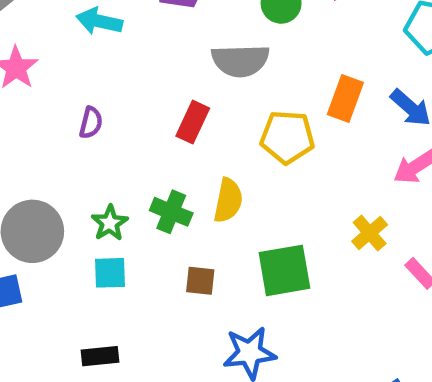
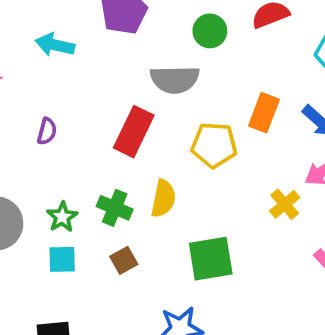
red rectangle: (193, 122) -> (134, 132), size x1.4
yellow cross: (370, 233) -> (285, 204), moved
brown square: (200, 281) -> (124, 260), moved, turned -36

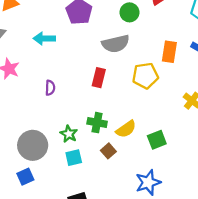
red rectangle: (134, 132) -> (99, 78), size x0.7
yellow semicircle: (163, 199) -> (126, 129), moved, turned 55
green square: (211, 259) -> (157, 140), size x0.7

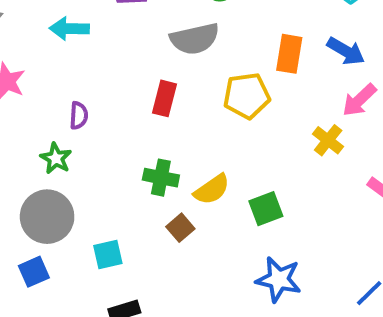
green star: (69, 134) -> (56, 158), moved
cyan square: (74, 158) -> (108, 254), moved
blue star: (148, 182) -> (279, 279), moved, turned 30

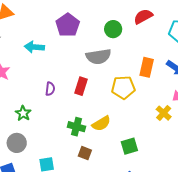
purple semicircle: (79, 116) -> (50, 89), moved
yellow semicircle: (212, 189) -> (101, 123), moved
gray circle: (47, 217) -> (17, 143), size x0.7
brown square: (180, 228) -> (85, 153), turned -32

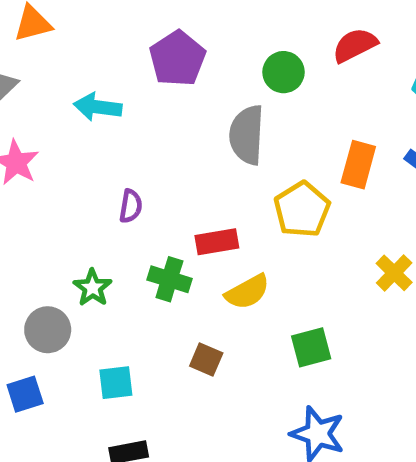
gray semicircle: (98, 56) -> (247, 135), turned 100
red rectangle: (81, 86) -> (217, 242), moved, turned 60
yellow pentagon: (123, 87) -> (302, 209), turned -30
green star: (23, 113) -> (93, 288), moved
green cross: (76, 127) -> (169, 279), moved

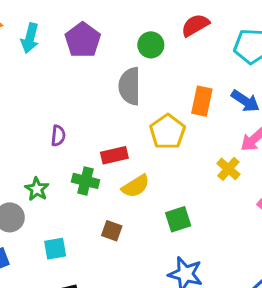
cyan arrow: (98, 107) -> (30, 38), moved, turned -80

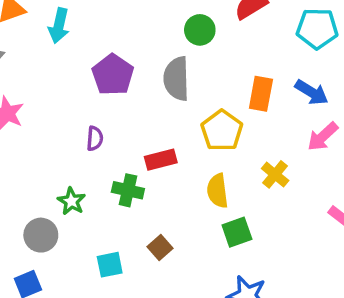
purple pentagon: (83, 40) -> (113, 75), moved
yellow cross: (228, 169) -> (275, 174), moved
yellow semicircle: (136, 186) -> (218, 191), moved, turned 116
brown square: (112, 231) -> (160, 247), turned 30
cyan square: (55, 249) -> (110, 265), moved

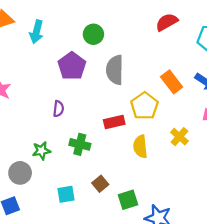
green circle: (200, 30) -> (93, 34), moved
orange rectangle: (261, 94) -> (172, 82), turned -50
red rectangle: (161, 160) -> (114, 122), moved
green star: (71, 201) -> (41, 151), turned 30
green square: (237, 232) -> (128, 200), moved

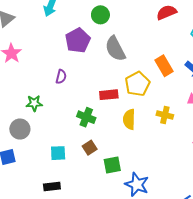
gray semicircle: (115, 70) -> (115, 49), turned -35
yellow cross: (179, 137) -> (165, 115), turned -35
green cross: (80, 144) -> (86, 117), moved
green star: (41, 151) -> (34, 103), moved

